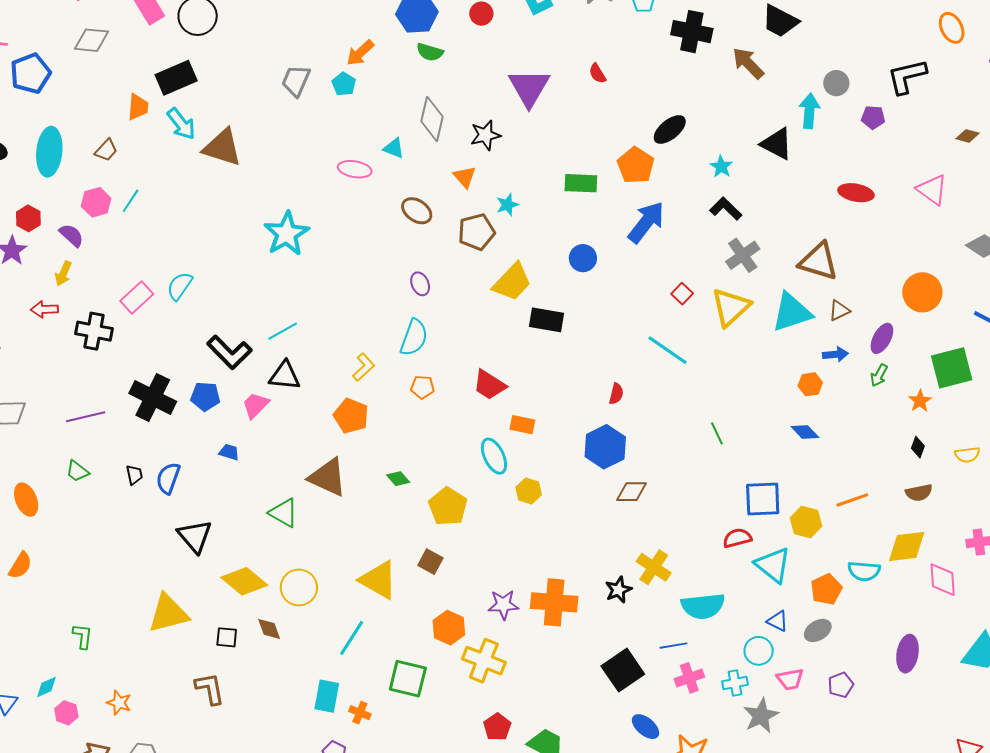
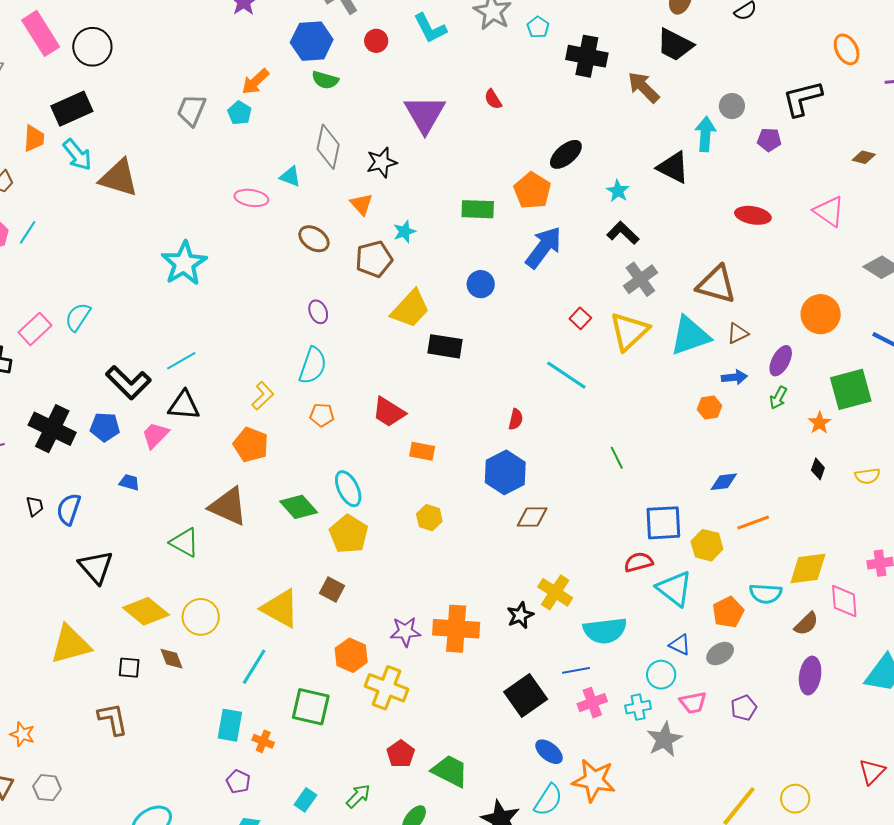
blue diamond: (805, 432) -> (724, 482), moved, turned -52
cyan ellipse: (494, 456) -> (348, 489), moved
green diamond: (398, 479) -> (299, 507), size x1.6
brown semicircle: (919, 493) -> (806, 624), moved, turned -32

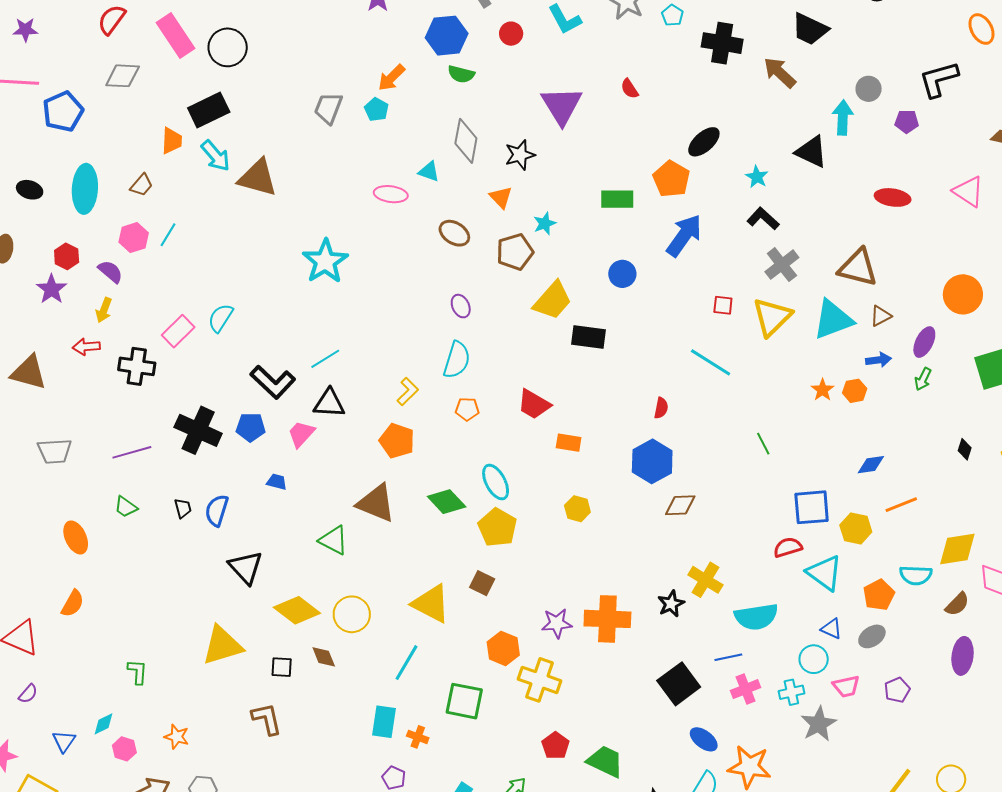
red square: (580, 318) -> (723, 305), turned -35
orange star: (819, 423) -> (823, 390), moved

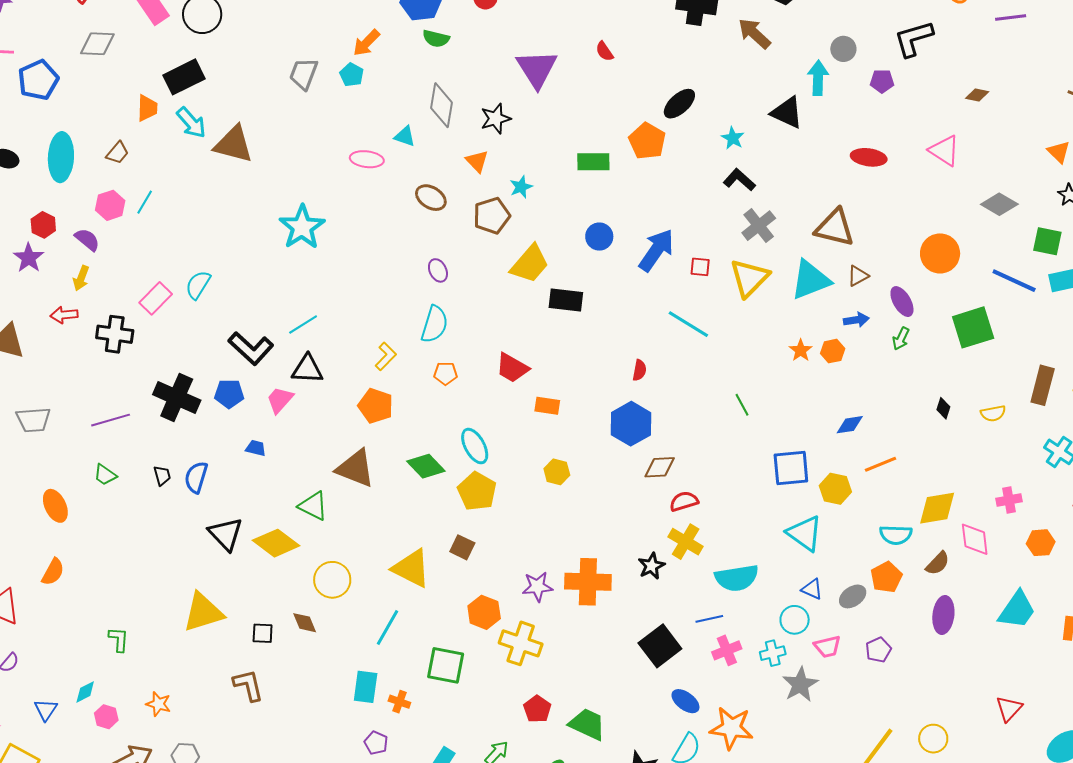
blue arrow: (684, 235) -> (656, 250), moved
purple ellipse: (924, 342) -> (902, 302), turned -56
red semicircle: (788, 547) -> (684, 501), moved
orange pentagon: (879, 595) -> (886, 577), moved
yellow diamond: (297, 610) -> (276, 543), moved

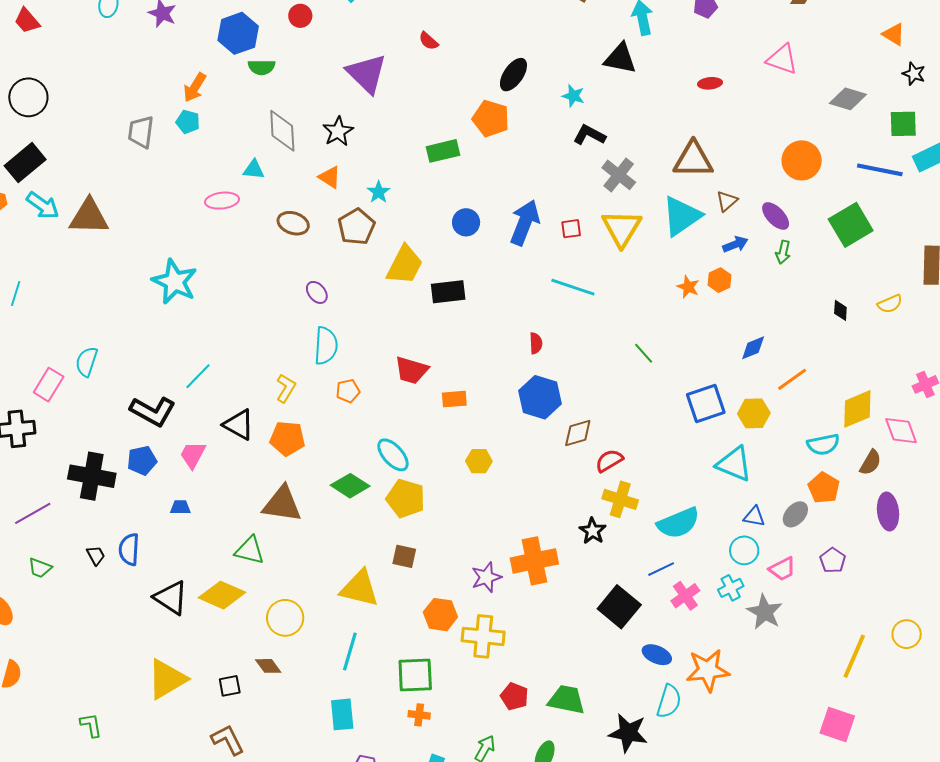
red ellipse: (869, 157) -> (710, 83), size x0.7
black triangle: (307, 369) -> (239, 425), moved, turned 40
orange cross: (399, 702) -> (419, 715), moved

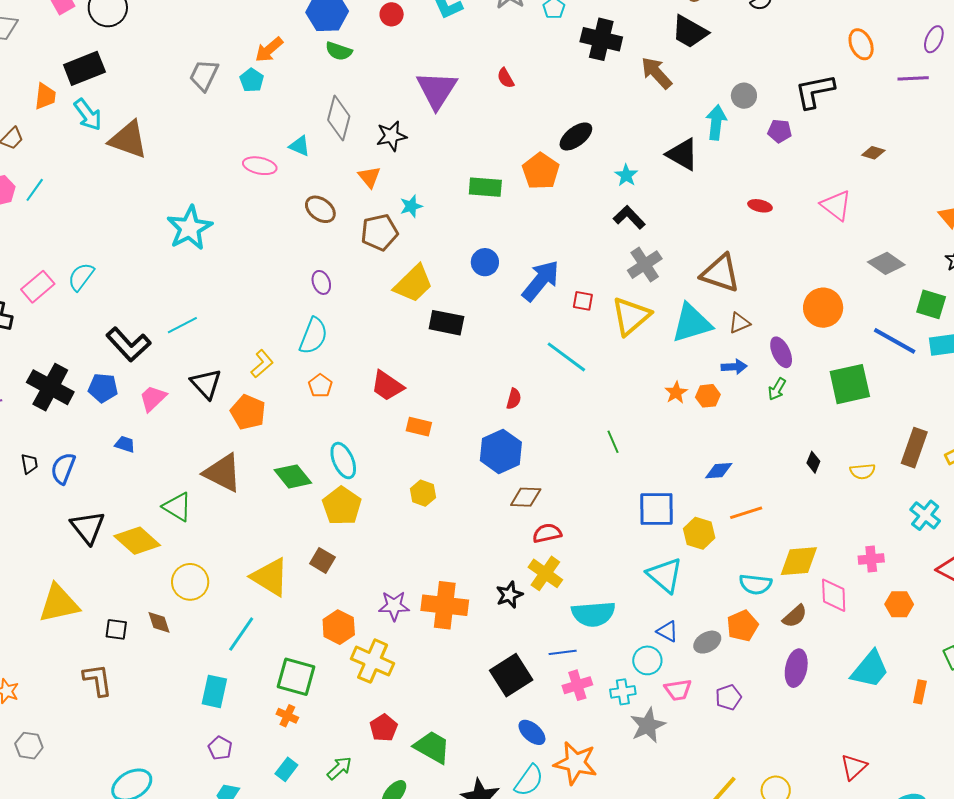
orange pentagon: (348, 391) -> (320, 386), turned 30

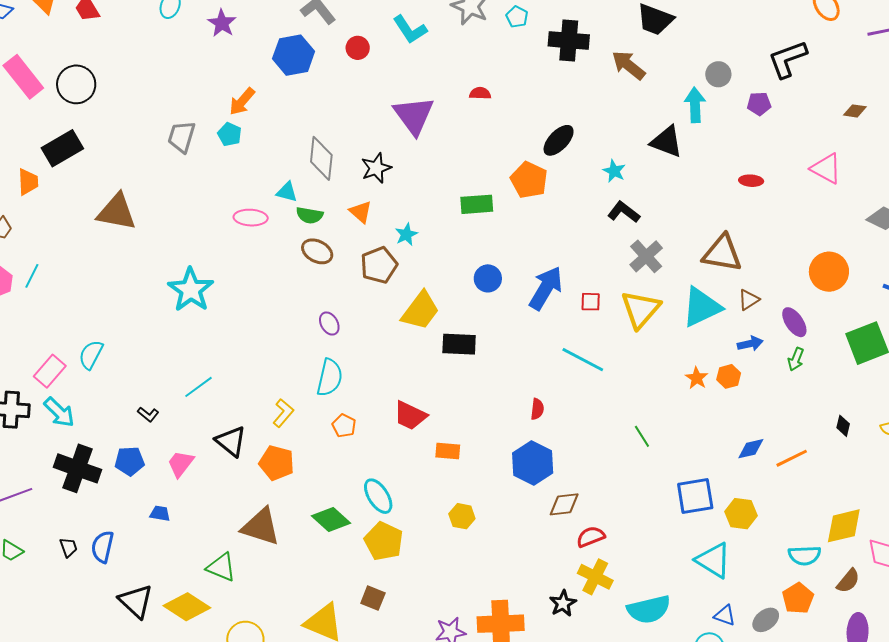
green semicircle: (339, 51) -> (310, 215), moved
red semicircle: (506, 78) -> (480, 93), turned 130
cyan arrow: (88, 115) -> (59, 412), moved
black L-shape: (128, 344) -> (148, 414), size x0.5
orange line: (746, 513) -> (792, 458), moved

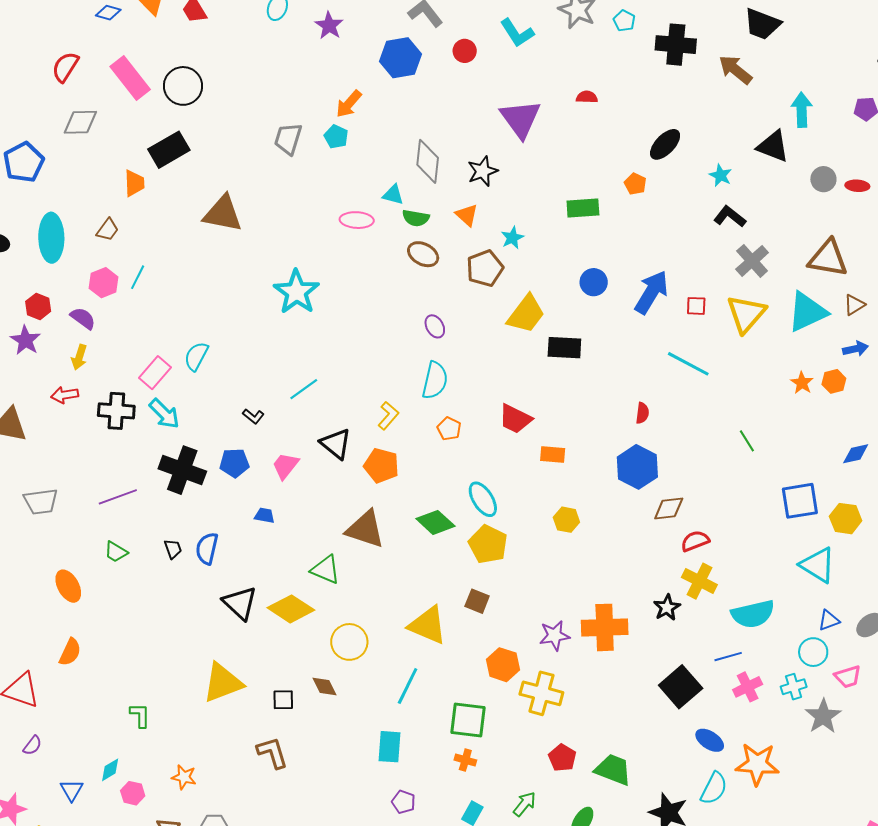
gray circle: (718, 74) -> (823, 179), moved
orange pentagon: (529, 180) -> (635, 184), size x0.6
blue triangle: (725, 615) -> (829, 620), turned -40

